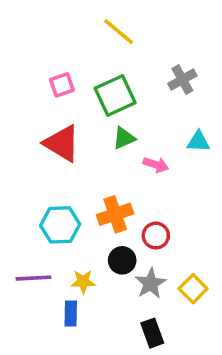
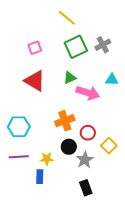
green square: (115, 95) -> (76, 47), moved
pink arrow: (156, 165) -> (88, 93), size x1.6
cyan hexagon: (60, 225) -> (19, 127), moved
yellow square: (193, 289) -> (109, 146), moved

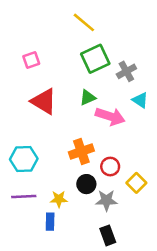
gray cross: (103, 45) -> (126, 71), moved
pink square: (35, 48) -> (31, 60), moved
cyan triangle: (112, 80) -> (140, 100), turned 32
gray star: (85, 160) -> (106, 200), turned 30

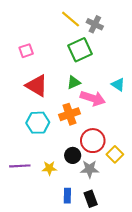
gray cross: (126, 71) -> (95, 24), moved, turned -35
orange cross: (81, 151) -> (69, 114), moved
cyan hexagon: (24, 159) -> (38, 123), moved
red circle: (110, 167) -> (93, 141), size x1.5
blue rectangle: (50, 222) -> (67, 196), moved

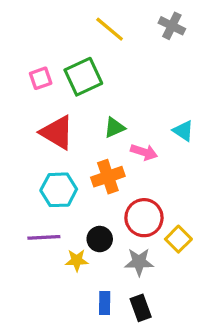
gray cross: (95, 24) -> (172, 26), moved
green square: (80, 50) -> (83, 77), moved
pink arrow: (93, 98) -> (144, 152), size x0.7
black circle: (73, 155) -> (100, 239), moved
purple line: (20, 166) -> (44, 237), moved

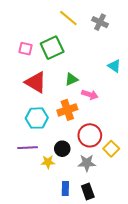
gray cross: (172, 26) -> (100, 22), moved
pink square: (41, 78) -> (26, 49), turned 32
cyan triangle: (183, 131) -> (114, 66), moved

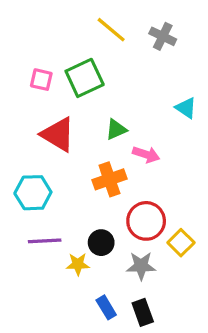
cyan hexagon: (37, 118) -> (33, 193), moved
blue rectangle: (65, 188) -> (106, 307), turned -32

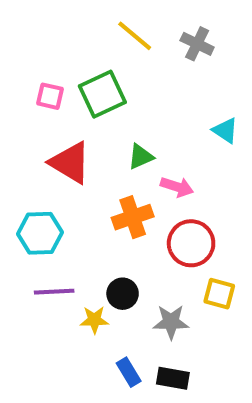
red circle: (146, 221) -> (191, 243), moved
yellow square: (181, 243) -> (219, 294), turned -30
black rectangle: (143, 312) -> (173, 378), turned -60

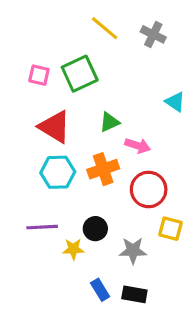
cyan hexagon: (40, 233) -> (58, 172), moved

